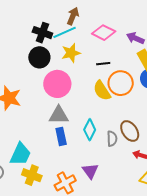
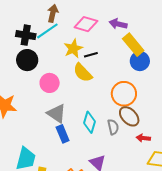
yellow star: (71, 53) -> (73, 48), moved
orange circle: (121, 83) -> (124, 94), moved
pink circle: (57, 84) -> (50, 83), size x0.7
yellow semicircle: (102, 91) -> (83, 73), moved
gray triangle: (59, 115) -> (57, 113), turned 45

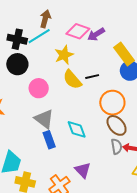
purple arrow: (118, 24) -> (96, 34), moved, turned -48
black line: (91, 55) -> (92, 77), moved
cyan diamond: (90, 122) -> (77, 129), turned -40
gray semicircle: (113, 127) -> (117, 146), moved

